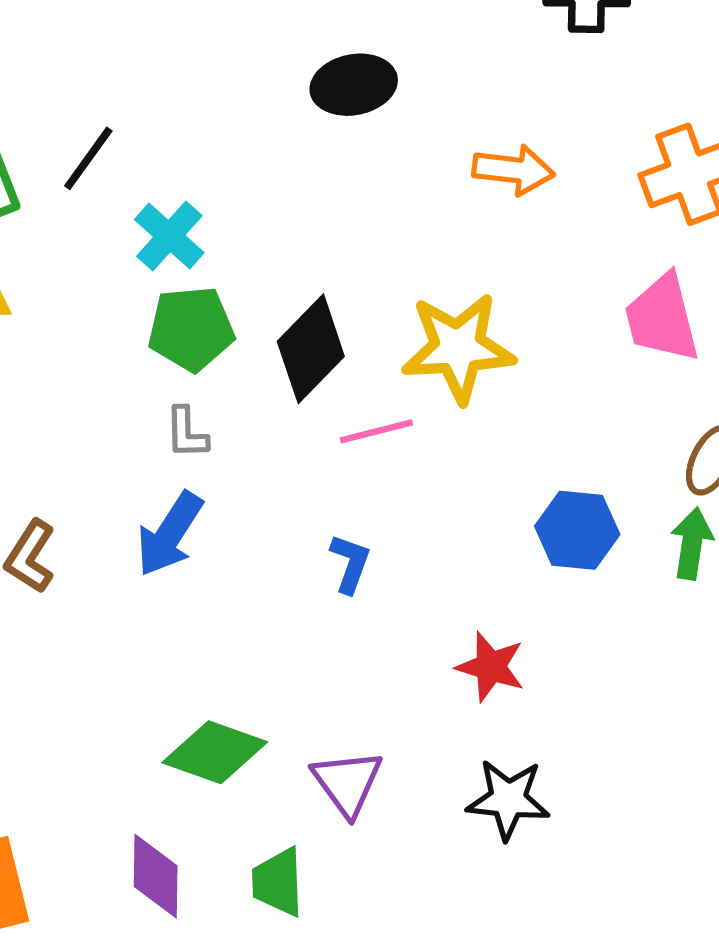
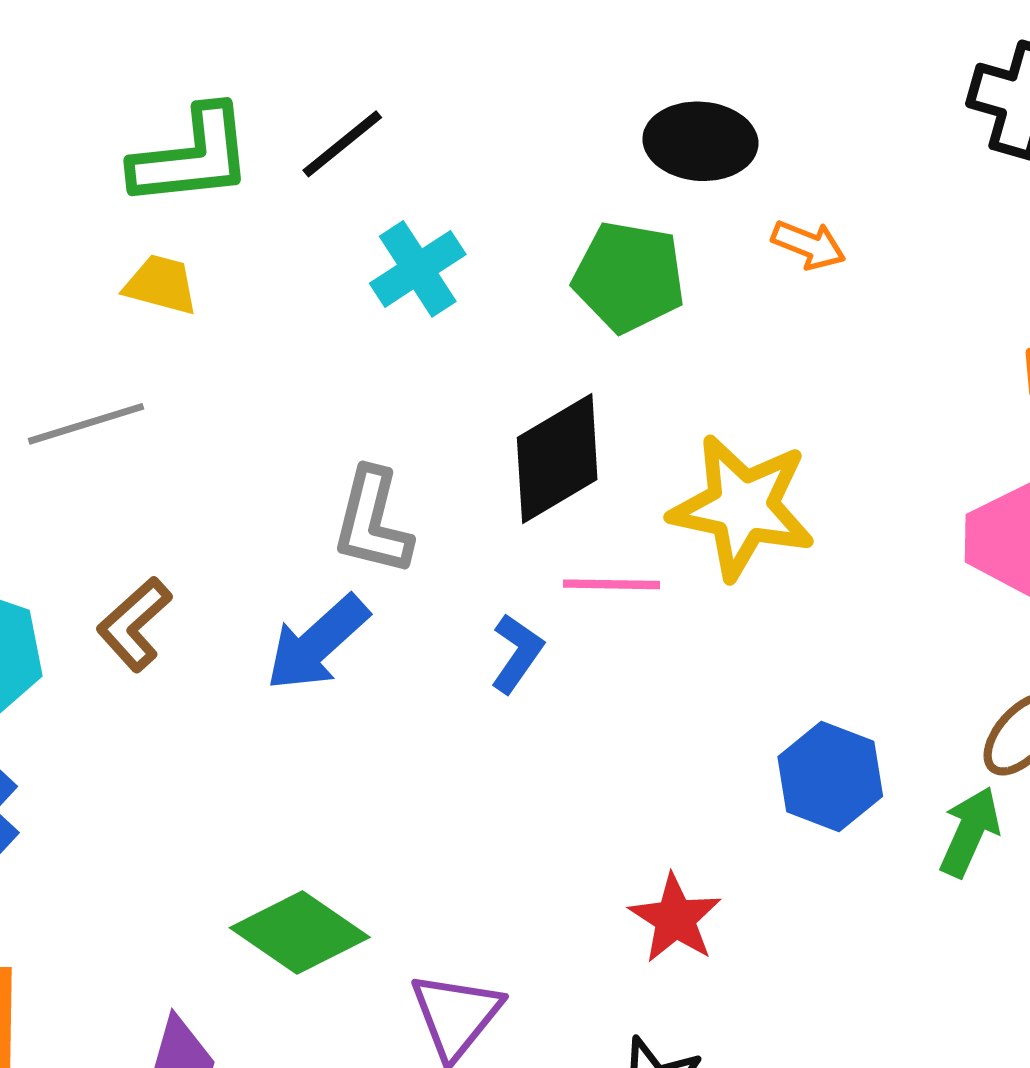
orange arrow: (513, 170) -> (809, 245), moved, size x0.7
green pentagon: (191, 329) -> (629, 277), moved
gray L-shape: (186, 433) -> (373, 522), size x1.5
blue L-shape: (350, 563) -> (517, 653), moved

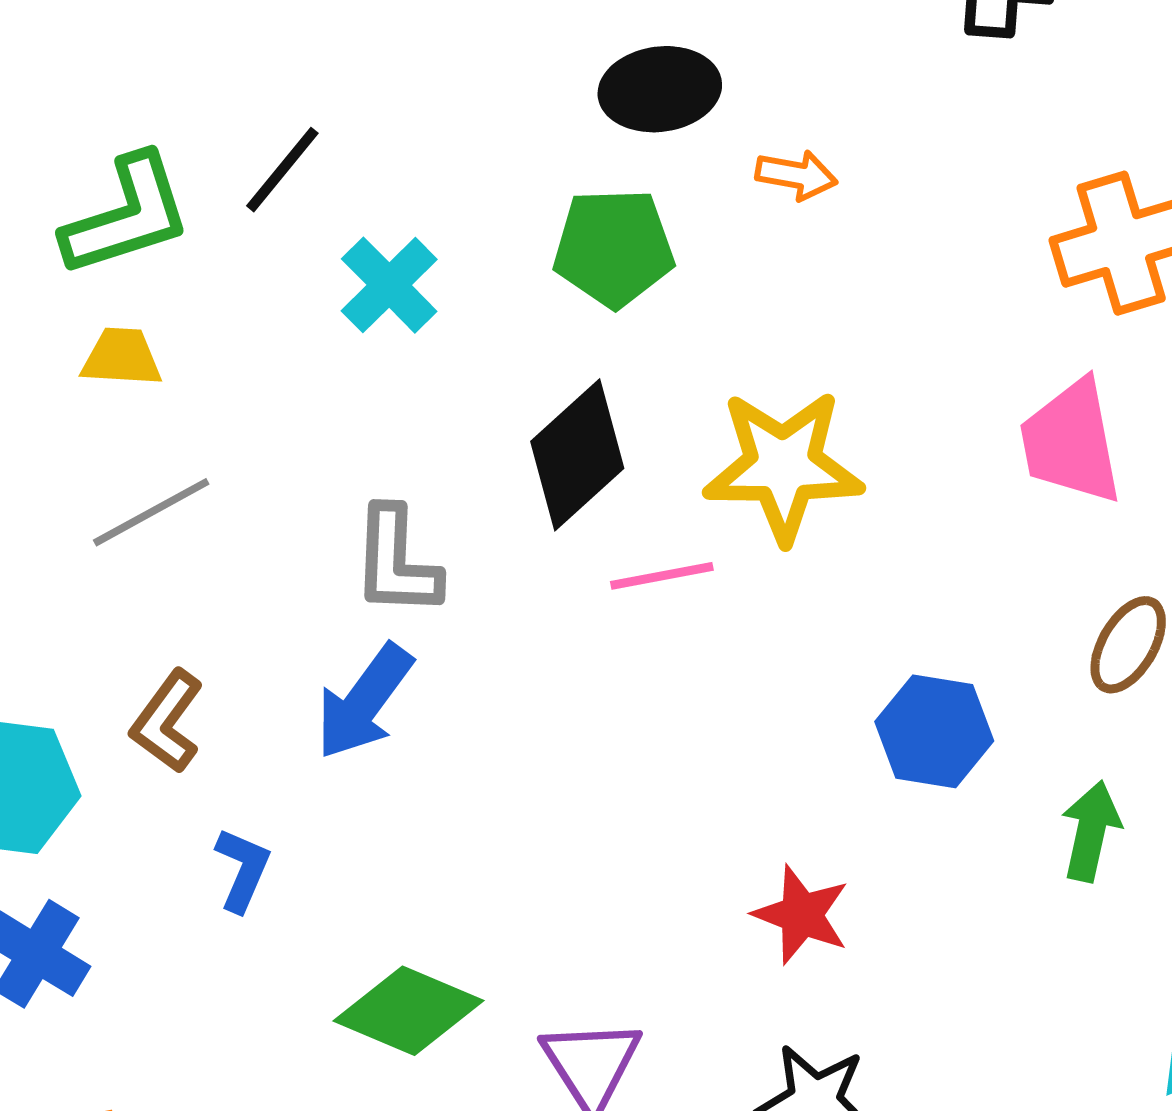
gray line: (86, 424) -> (151, 512), moved
blue L-shape: (517, 653) -> (243, 870), moved
green arrow: (970, 832) -> (1091, 831), moved

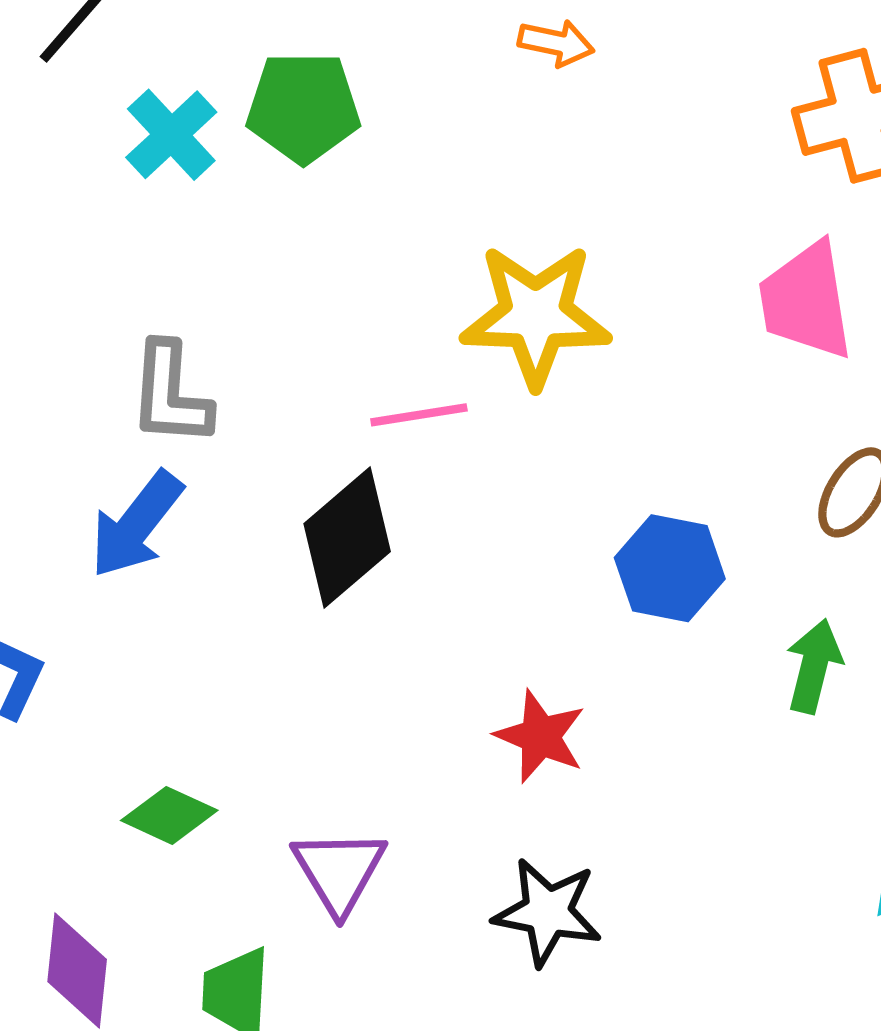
green pentagon: (614, 248) -> (303, 107), moved
black diamond: (577, 455) -> (347, 538), moved
green diamond: (408, 1011) -> (169, 815), size x0.7

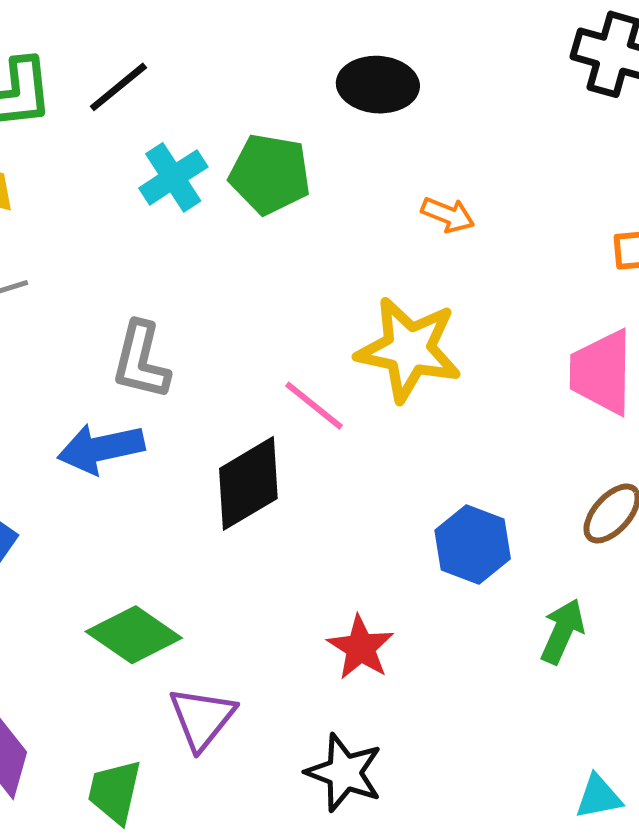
orange arrow: (556, 43) -> (448, 215), moved
pink line: (419, 415) -> (314, 406), turned 38
blue arrow: (136, 525) -> (101, 449), turned 30
green diamond: (169, 815) -> (134, 635), moved, size x1.4

